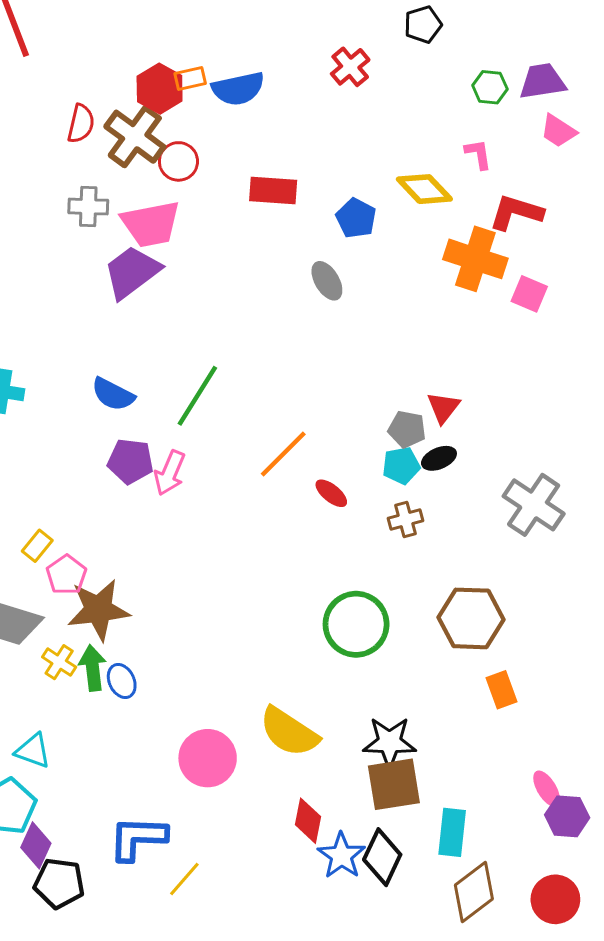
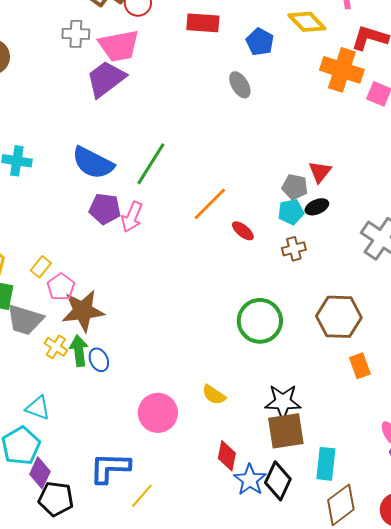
blue semicircle: (113, 394) -> (93, 163), size x1.4
yellow semicircle: (289, 732) -> (214, 395), size x0.6

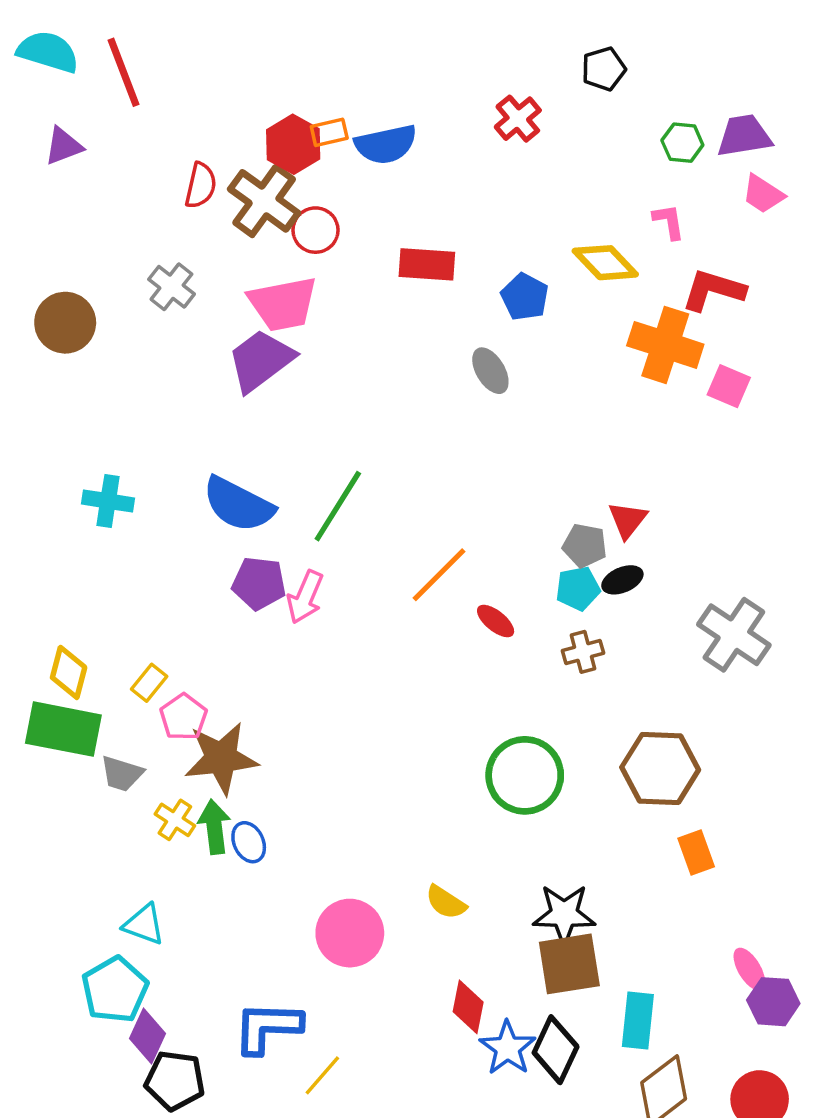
gray cross: (76, 34) -> (171, 287), moved, turned 36
gray trapezoid: (25, 320) -> (122, 774), size x0.7

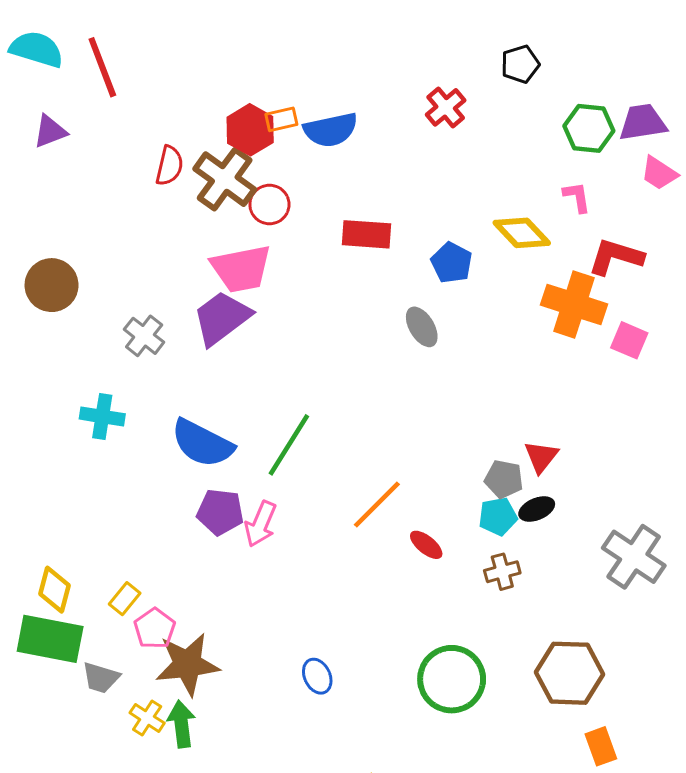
green hexagon: (682, 143) -> (589, 128), size x1.4
gray cross: (171, 287) -> (144, 336), moved
cyan cross: (108, 501) -> (102, 416), moved
blue ellipse: (249, 842) -> (317, 676), moved

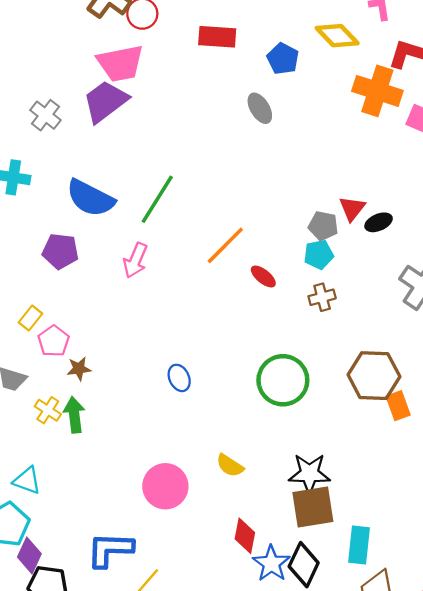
black ellipse: (537, 509) -> (379, 222), moved
purple pentagon: (220, 512) -> (60, 251), moved
brown star: (187, 664) -> (79, 369), size x0.5
orange rectangle: (601, 746) -> (398, 406), moved

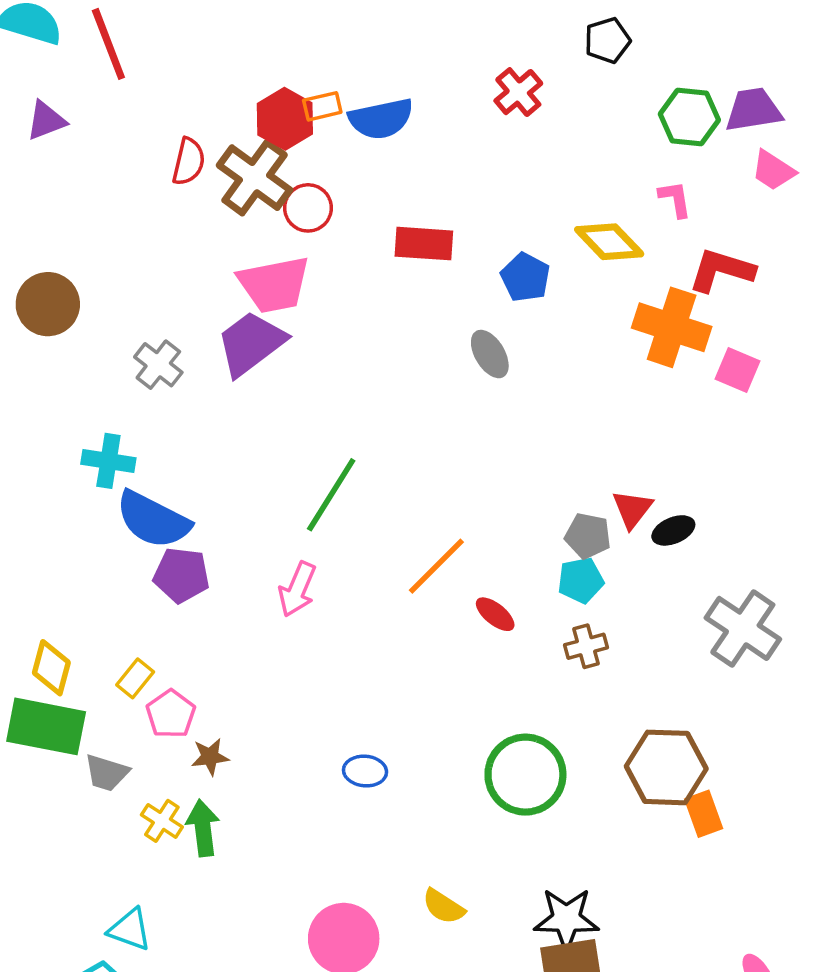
blue semicircle: (90, 198) -> (153, 520), moved
blue ellipse: (179, 378) -> (365, 771), turned -60

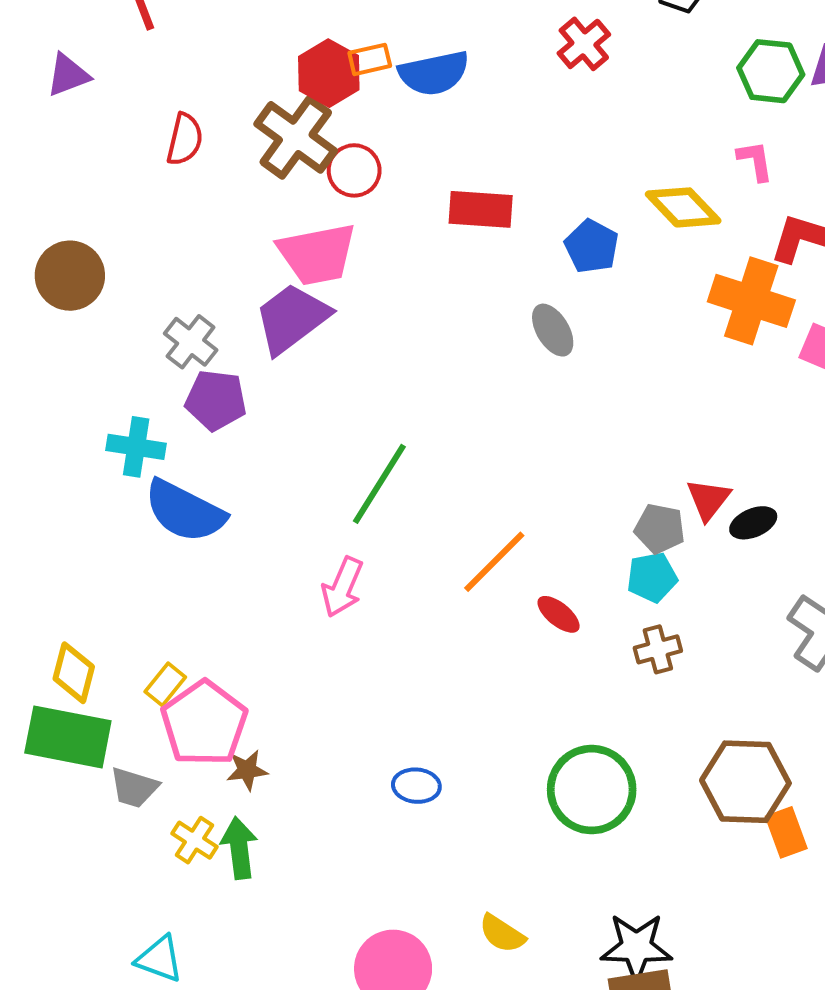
red semicircle: (189, 162) -> (185, 139), moved
purple pentagon: (181, 575) -> (216, 400), moved
pink pentagon: (171, 714) -> (204, 723), size x1.6

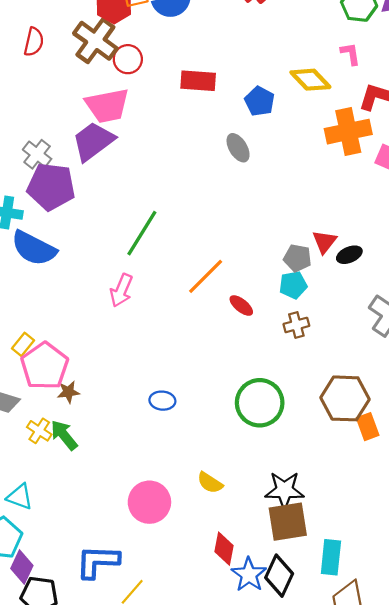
orange cross: (751, 301) -> (348, 132), turned -30
purple pentagon: (216, 400) -> (51, 187), size x1.4
green arrow: (239, 848) -> (64, 435), turned -32

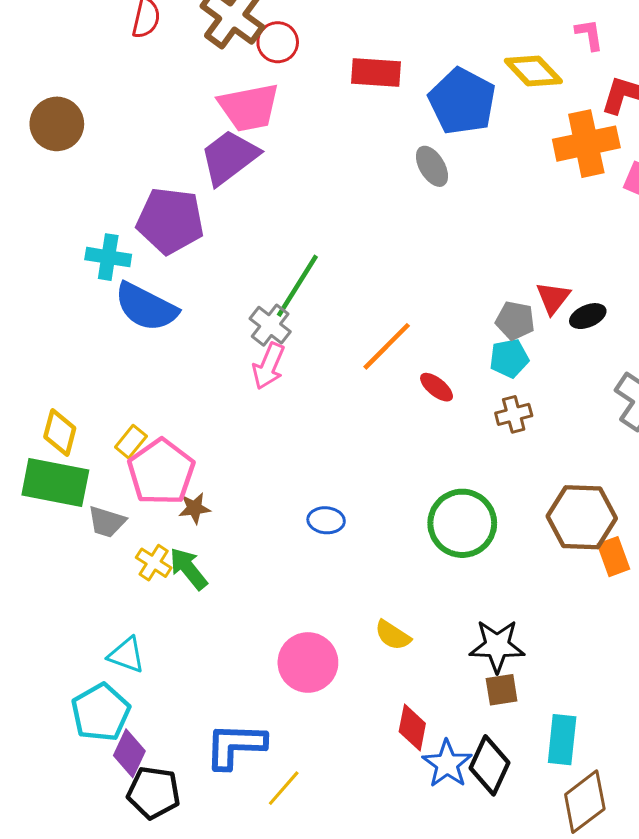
blue pentagon: (260, 101) -> (462, 101), size x1.6
gray cross: (37, 154) -> (270, 325), moved
brown square: (288, 522) -> (502, 690), size x0.6

